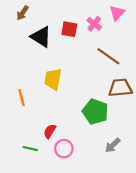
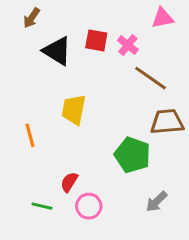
pink triangle: (117, 13) -> (163, 18), turned 35
pink cross: (94, 24) -> (128, 45), moved

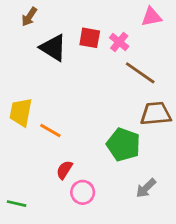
yellow trapezoid: (74, 110) -> (21, 112), moved
orange line: (30, 135) -> (50, 131), moved, turned -45
green line: (42, 206) -> (17, 204), moved

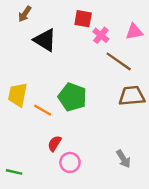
pink triangle: (151, 17) -> (134, 32), moved
red square: (90, 38) -> (83, 19), moved
green pentagon: (123, 145) -> (72, 97), moved
gray arrow: (146, 188) -> (123, 159), turned -78

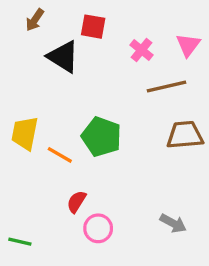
red square: (83, 19) -> (93, 27), moved
pink triangle: (134, 32) -> (188, 45), turned -42
brown line: (119, 61) -> (166, 87), turned -48
gray arrow: (123, 159) -> (173, 223), turned -30

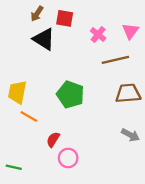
brown arrow: (35, 20) -> (37, 14), moved
orange line: (60, 155) -> (29, 116), moved
gray arrow: (173, 223) -> (130, 135), moved

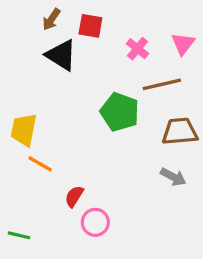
green pentagon: (70, 95) -> (120, 112), moved
gray arrow: (130, 135) -> (173, 177), moved

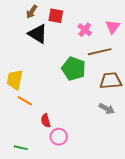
red semicircle: (74, 196) -> (46, 121), turned -48
green line: (19, 235) -> (21, 148), moved

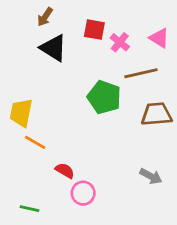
red square: (56, 16) -> (94, 30), moved
pink triangle: (113, 27) -> (159, 38), turned -35
gray arrow: (107, 109) -> (151, 176), moved
red semicircle: (46, 121) -> (65, 171), turned 136

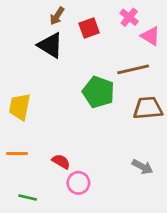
brown arrow: (45, 17) -> (57, 16), moved
red square: (94, 30) -> (89, 28), turned -30
pink cross: (120, 42) -> (129, 17), moved
orange line: (35, 142) -> (17, 153), moved, turned -30

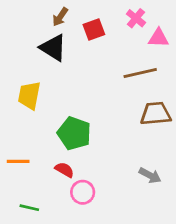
pink triangle: (151, 36) -> (158, 38), turned -30
green pentagon: (98, 92) -> (74, 133), moved
yellow trapezoid: (20, 107) -> (29, 95), moved

